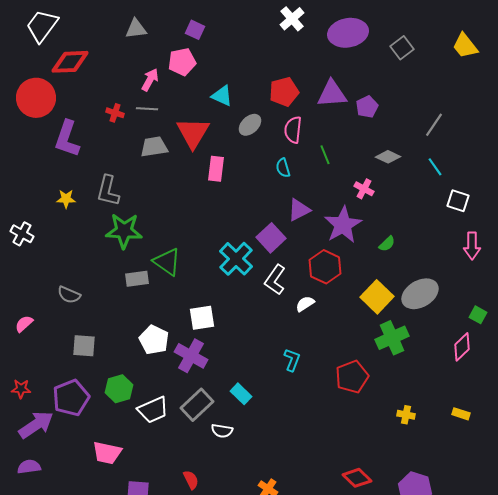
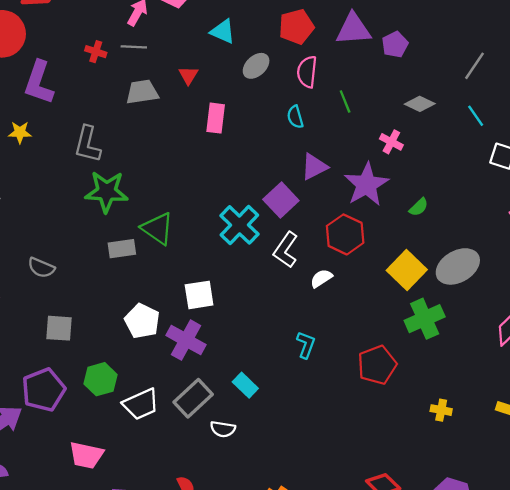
red triangle: (193, 133) -> (188, 75), size x0.5
yellow star: (66, 199) -> (20, 132), moved

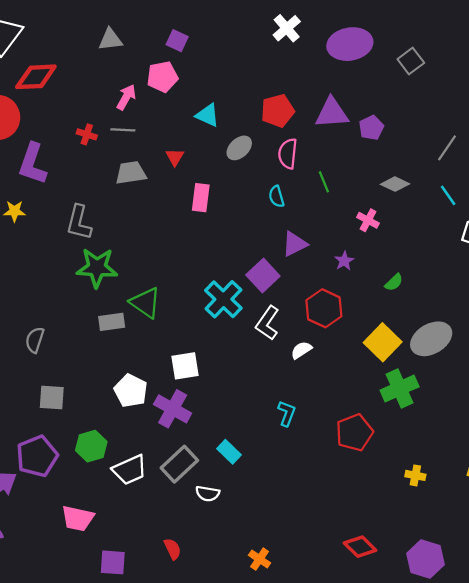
purple star: (366, 185) -> (344, 261), size x0.5
gray semicircle: (41, 268) -> (35, 340), turned 85

